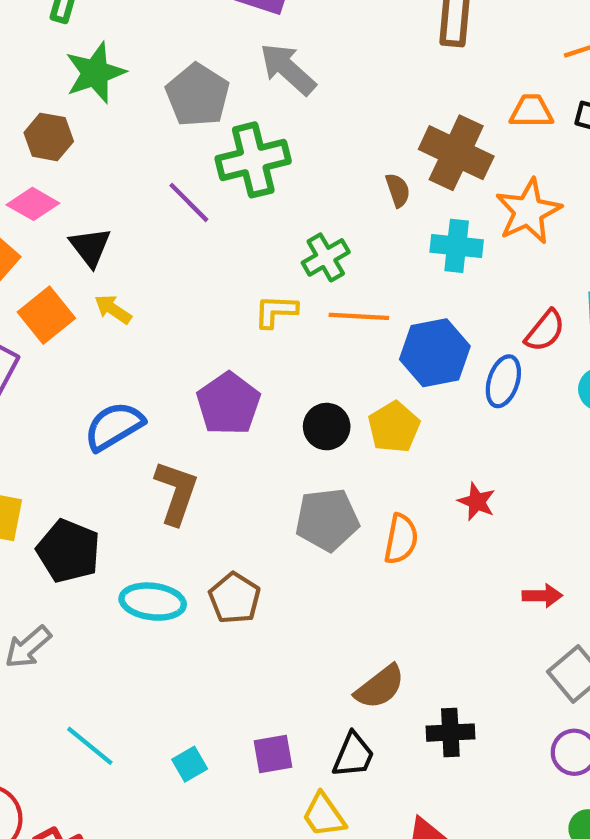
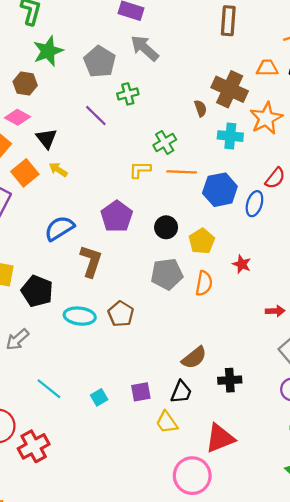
green cross: (253, 160) -> (128, 94), size x0.6
yellow pentagon: (394, 427) -> (202, 241), moved

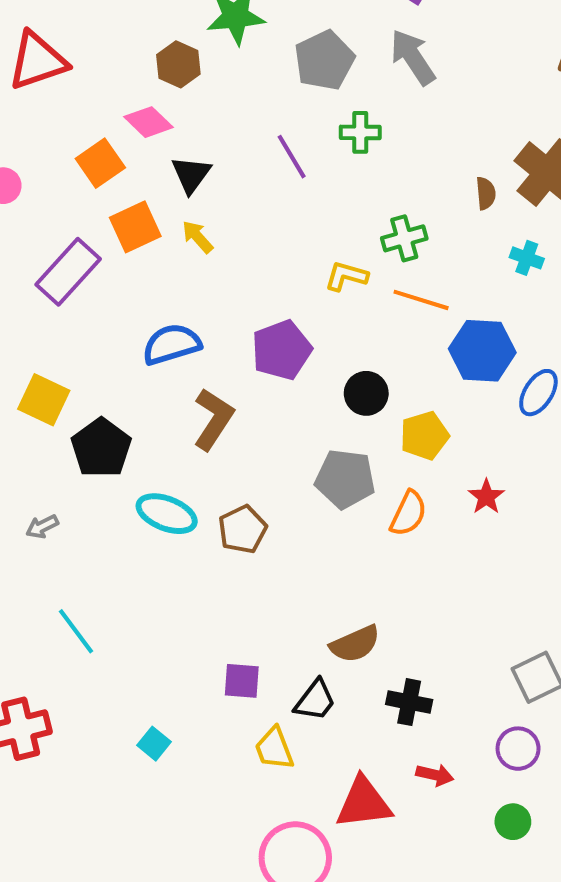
cyan cross: (230, 136) -> (527, 258), size x0.7
red arrow: (275, 311) -> (435, 775), moved
gray arrow: (17, 340) -> (42, 527), size x0.7
cyan square: (99, 397) -> (154, 744), moved, turned -35

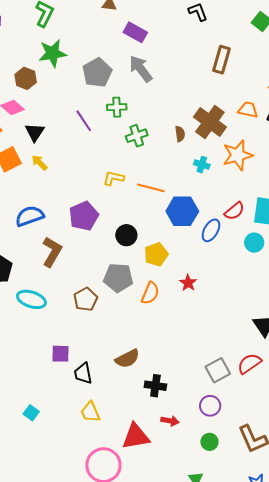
green cross: (404, 238) -> (137, 136), moved
brown pentagon: (242, 529) -> (86, 299), moved
purple square: (242, 681) -> (61, 354), moved
black trapezoid: (315, 700) -> (83, 373), moved, turned 135

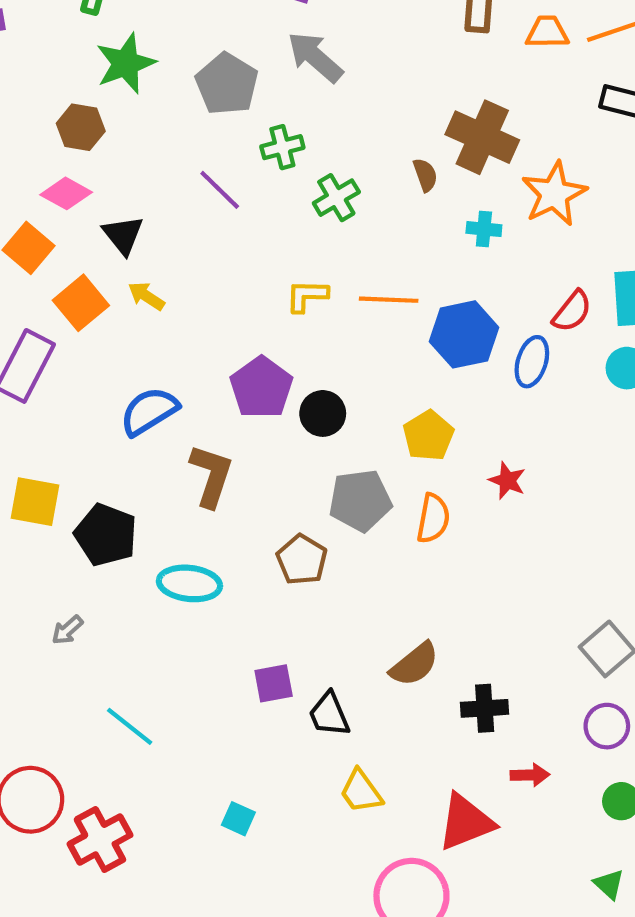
orange trapezoid: (248, 110) -> (547, 32), moved
black circle: (126, 235) -> (323, 413), moved

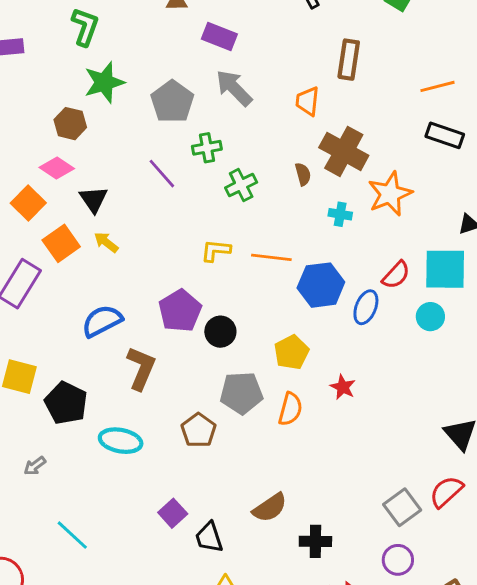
orange trapezoid: (547, 32) -> (307, 101), moved, turned -88
purple square: (274, 683) -> (173, 513), turned -36

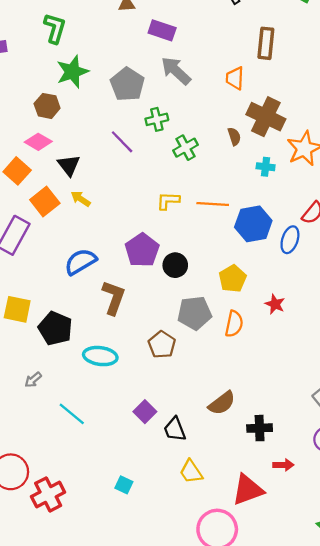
cyan line: (72, 535) -> (72, 414), moved

